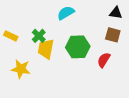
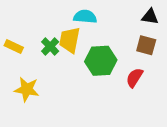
cyan semicircle: (66, 13) -> (85, 17), turned 36
yellow trapezoid: (46, 49) -> (70, 40), moved

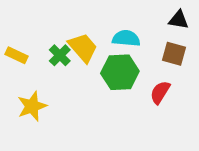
cyan semicircle: (85, 17) -> (126, 38), moved
yellow trapezoid: (70, 40) -> (83, 48), turned 128
yellow star: (27, 89) -> (32, 106), turned -30

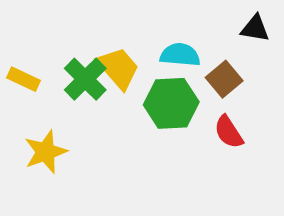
brown square: (174, 54) -> (224, 79), moved, turned 35
green cross: (60, 55) -> (85, 79), size x1.4
red semicircle: (160, 92) -> (229, 132), turned -65

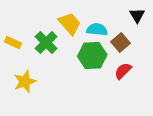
black triangle: (255, 28) -> (137, 15), turned 49
yellow trapezoid: (118, 68) -> (70, 24), moved
red semicircle: (229, 132) -> (123, 71), turned 78

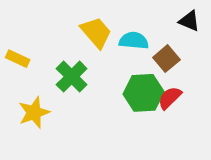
black triangle: (137, 15) -> (189, 21), turned -35
green cross: (46, 43) -> (72, 77), moved
green hexagon: (92, 56) -> (144, 93), moved

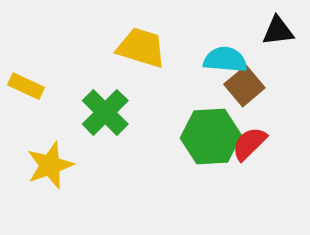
black triangle: (189, 21) -> (278, 31), turned -30
yellow trapezoid: (96, 32) -> (141, 48), turned -32
cyan semicircle: (134, 41) -> (225, 60), moved

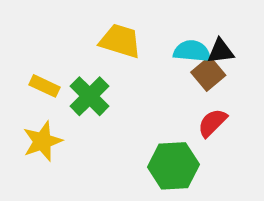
black triangle: (278, 31) -> (221, 51), moved
yellow rectangle: (26, 86) -> (44, 86), moved
green hexagon: (211, 136) -> (173, 166), moved

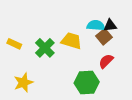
yellow trapezoid: (120, 41) -> (71, 41), moved
yellow rectangle: (44, 86) -> (14, 44), moved
yellow star: (42, 141) -> (23, 83), moved

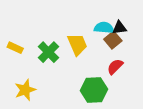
yellow trapezoid: (71, 41) -> (77, 44), turned 50

